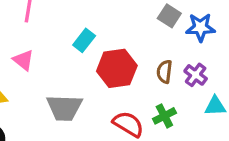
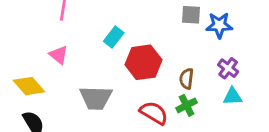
gray square: (169, 16) -> (191, 15), turned -30
brown semicircle: (164, 72) -> (187, 79), moved
purple cross: (196, 75) -> (228, 68), moved

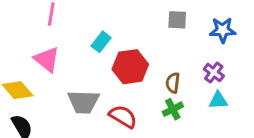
blue star: (219, 25) -> (223, 30), moved
pink triangle: (59, 55) -> (47, 59), size x1.4
red semicircle: (154, 113) -> (123, 116), moved

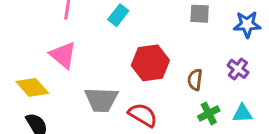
cyan rectangle: (101, 42) -> (118, 15), moved
cyan triangle: (218, 100) -> (243, 113), moved
green cross: (173, 109) -> (209, 113), moved

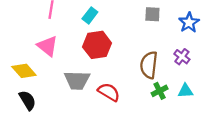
blue star: (247, 24) -> (189, 22), turned -30
red hexagon: (150, 63) -> (97, 45), moved
brown semicircle: (195, 80) -> (149, 65), size x1.6

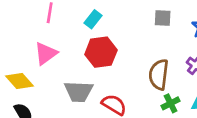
pink triangle: (48, 46) -> (46, 53), turned 45

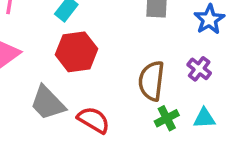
gray trapezoid: (79, 92) -> (48, 103), turned 44

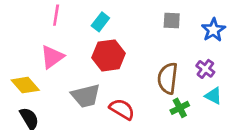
gray trapezoid: (48, 103) -> (86, 96), turned -60
cyan triangle: (204, 118) -> (213, 96), moved, turned 30

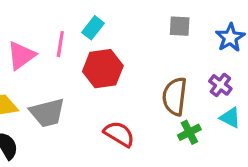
pink line: (56, 15) -> (60, 44), moved
pink triangle: (52, 57) -> (21, 56), moved
gray trapezoid: (86, 96) -> (47, 113), moved

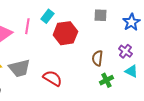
red hexagon: (103, 69) -> (65, 33), moved
brown semicircle: (175, 96) -> (97, 58), size x0.7
red semicircle: (119, 134) -> (52, 78), moved

